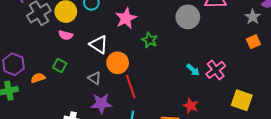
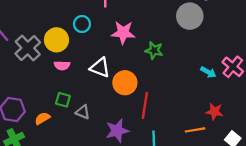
pink star: (126, 18) -> (123, 33), turned -30
gray triangle: (95, 78) -> (83, 112), moved
red line: (131, 87) -> (145, 105), turned 40

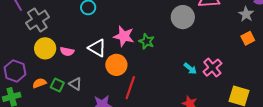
pink star: (123, 33) -> (124, 36), moved
yellow circle: (56, 40) -> (45, 48), moved
pink semicircle: (62, 65) -> (67, 51), moved
green square: (63, 100) -> (57, 85), moved

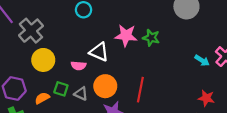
pink semicircle: (67, 51) -> (79, 66), moved
orange circle: (116, 65) -> (105, 86), moved
green square: (57, 85) -> (61, 89), moved

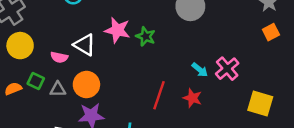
red line: (140, 90) -> (159, 95), moved
gray triangle: (81, 94) -> (58, 89), turned -32
red star: (206, 98) -> (192, 98), moved

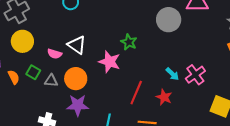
pink star: (117, 30) -> (109, 62), moved
orange semicircle: (13, 89) -> (14, 77), turned 80

